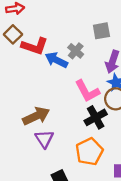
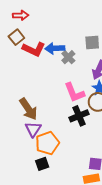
blue arrow: (56, 60) -> (55, 48), moved, turned -36
brown arrow: (36, 116) -> (28, 109), turned 75
orange pentagon: (89, 152) -> (47, 143), moved

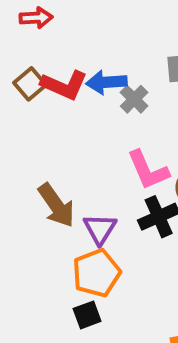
brown square: (16, 37) -> (30, 84), moved
purple triangle: (33, 129) -> (100, 229), moved

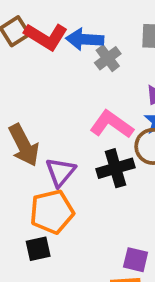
pink L-shape: (148, 170) -> (112, 124), turned 141

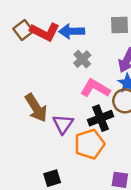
gray cross: (108, 58) -> (82, 59), moved
orange pentagon: (52, 212) -> (89, 144), moved

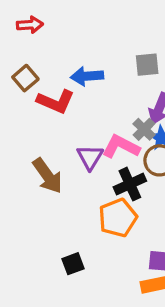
red L-shape: (45, 32) -> (56, 101), moved
gray cross: (82, 59) -> (144, 129), moved
purple triangle: (63, 124) -> (90, 157), moved

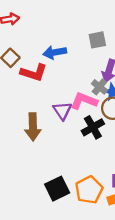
brown arrow: (47, 176) -> (33, 127), turned 40
orange pentagon: (118, 218) -> (89, 190), moved
black square: (73, 264) -> (57, 189), size x1.5

